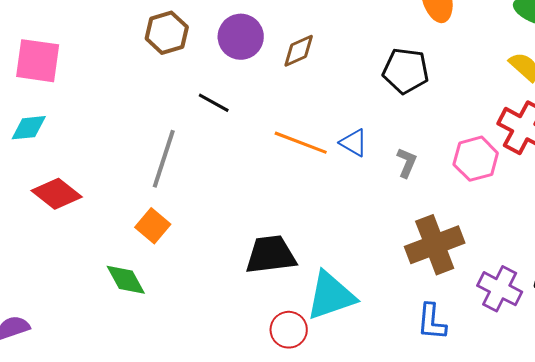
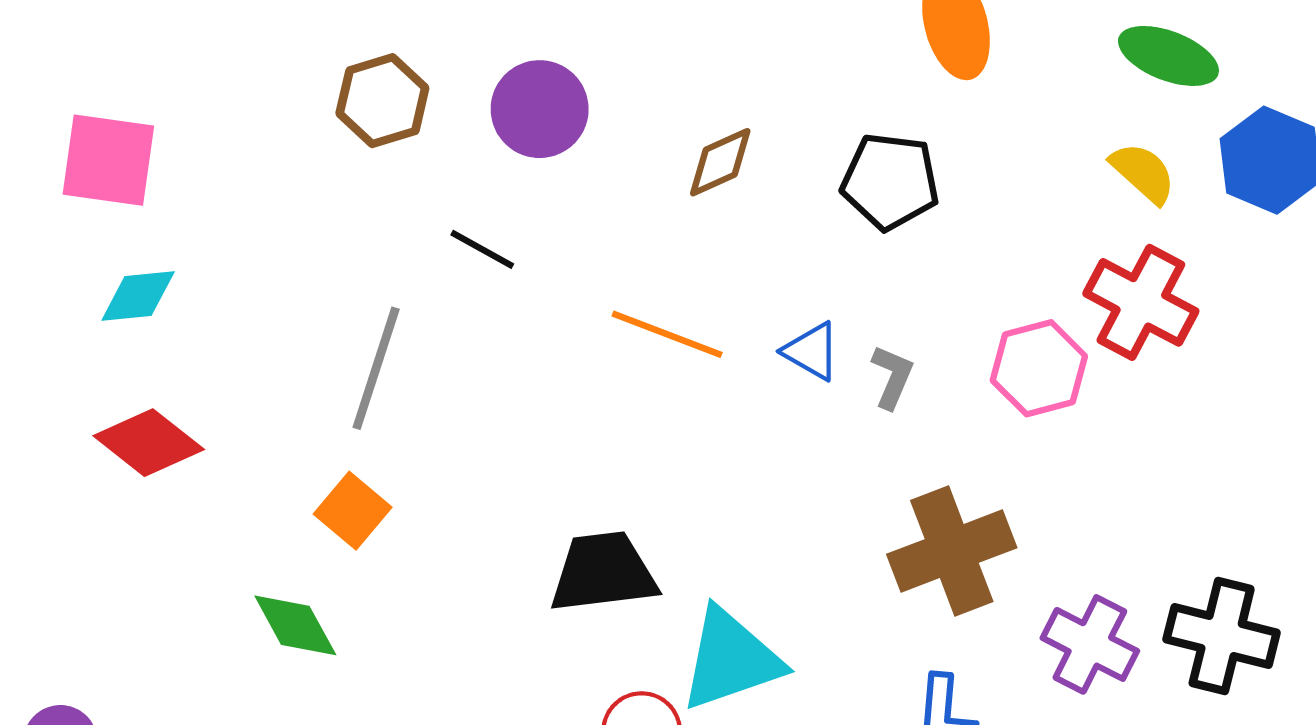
brown diamond: (299, 51) -> (720, 162), moved
cyan diamond: (29, 128) -> (138, 296), moved
blue triangle: (354, 143) -> (812, 351), moved

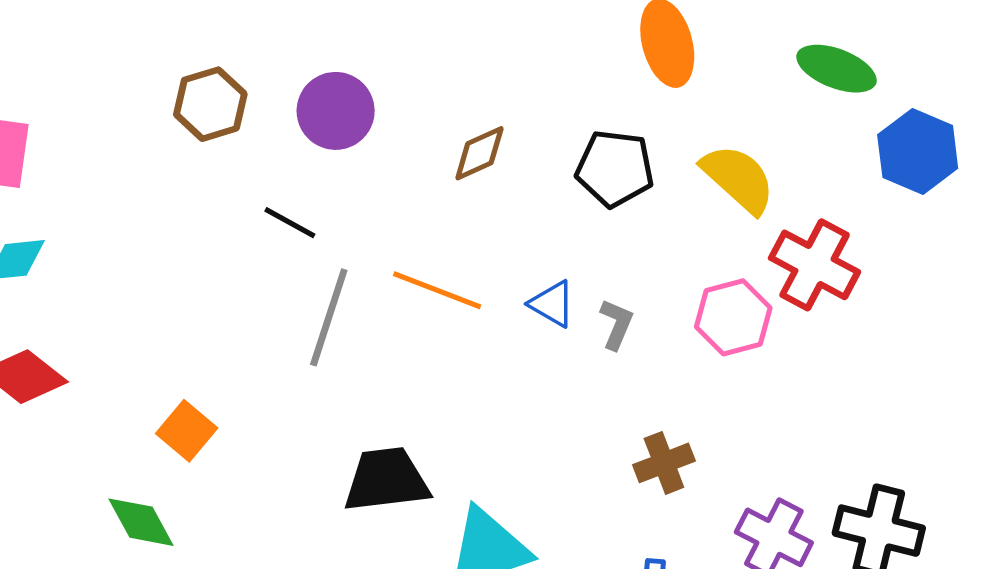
yellow semicircle: (1143, 173) -> (738, 179), moved, size x1.4
gray line: (376, 368) -> (329, 317), moved
brown cross: (952, 551) -> (664, 463), size x0.6

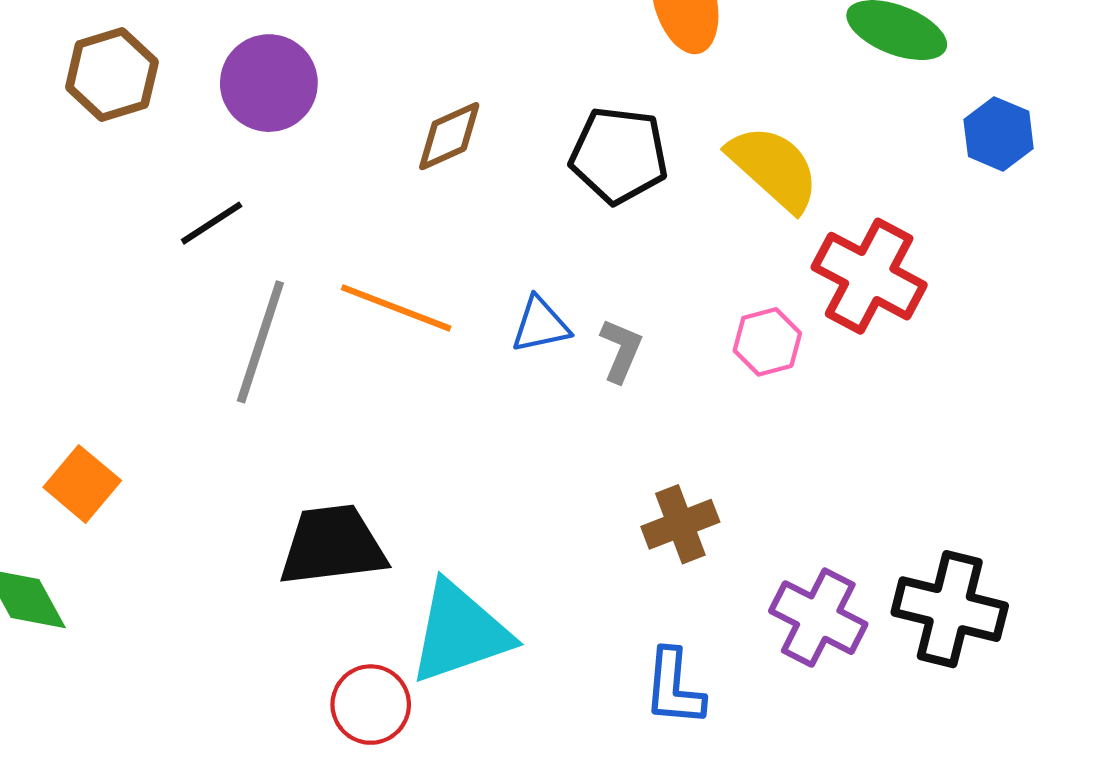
blue hexagon: (918, 152) -> (999, 134), size x0.7
black line: (290, 223) -> (212, 223), turned -62
blue triangle: (552, 304) -> (540, 325), turned -42
pink hexagon: (733, 317) -> (767, 342), size x0.7

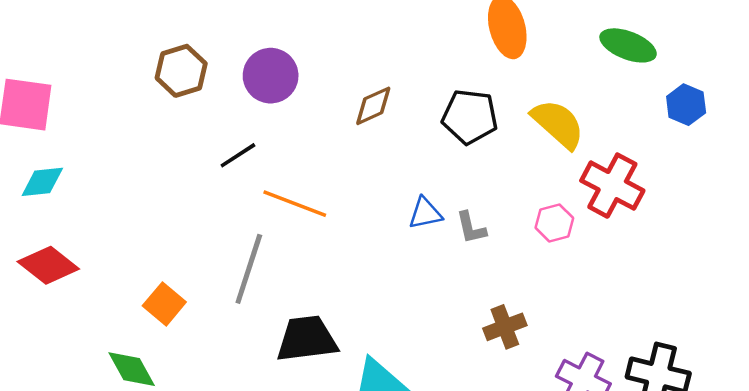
orange line: (396, 308) -> (295, 204), moved
gray line: (260, 342) -> (249, 269), moved
gray L-shape: (621, 350) -> (471, 228), turned 144

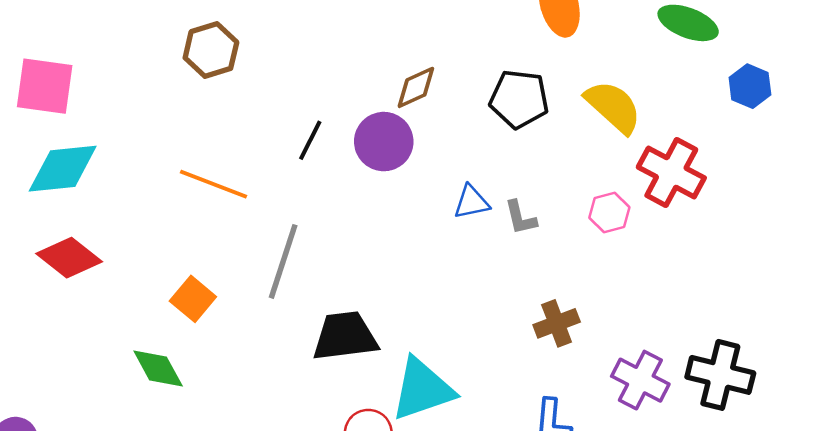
purple circle: (271, 76) -> (384, 142), moved
black line: (238, 155) -> (310, 140), moved, turned -30
cyan diamond: (42, 182) -> (63, 169), size x1.5
orange line: (295, 204) -> (214, 184), moved

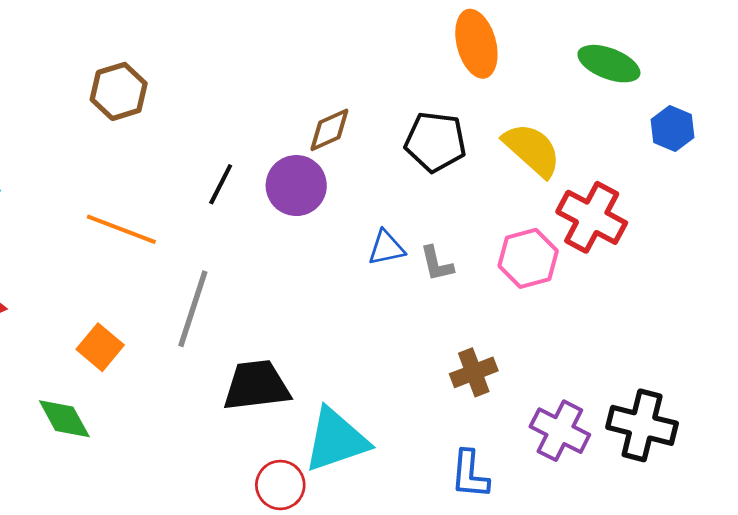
pink hexagon: (609, 212) -> (528, 258), size x1.4

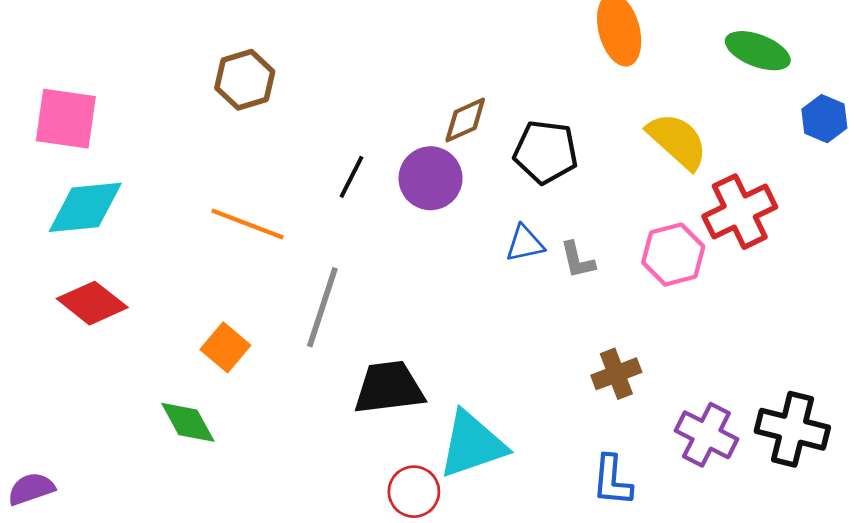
black pentagon: (435, 142) -> (546, 152), moved
red cross: (592, 217) -> (740, 212), turned 36

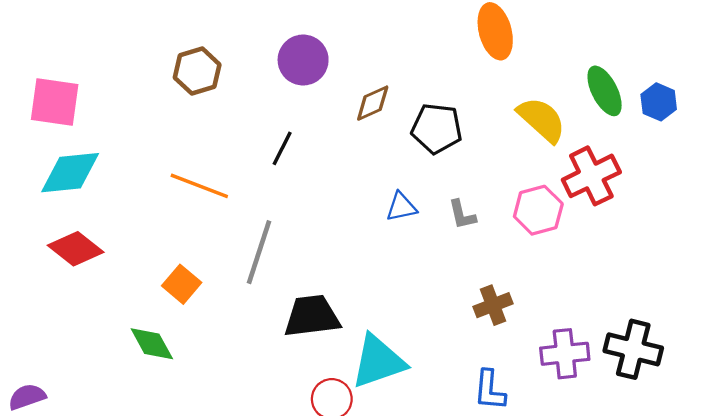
green ellipse: (758, 51) -> (605, 91), moved, turned 42
purple circle: (431, 178) -> (303, 60), moved
blue triangle: (525, 243) -> (401, 207), moved
purple cross: (706, 435) -> (565, 354), turned -33

